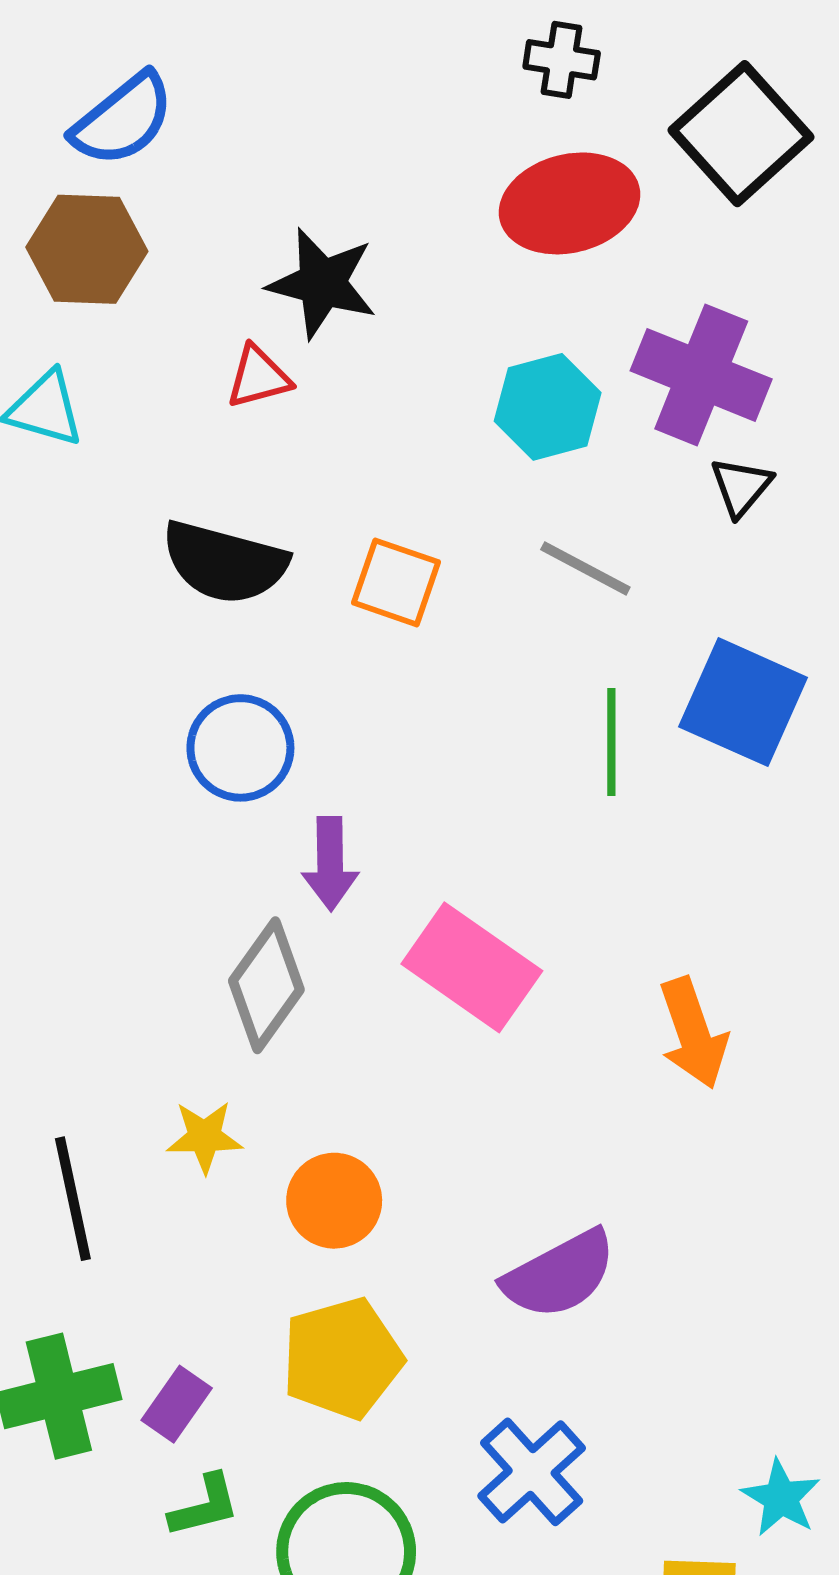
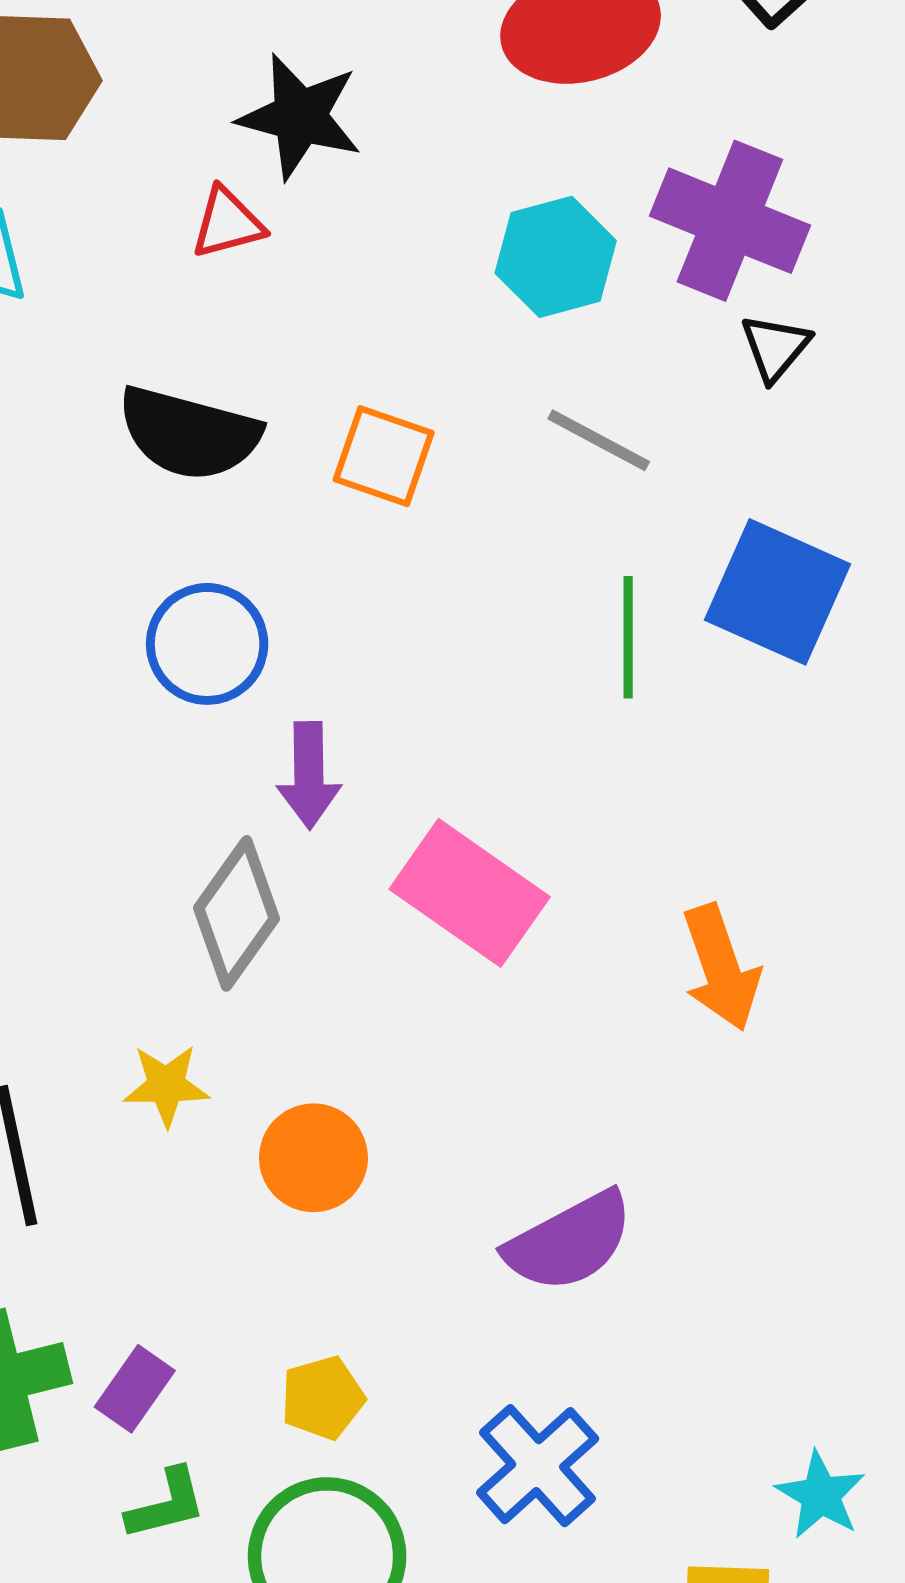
yellow pentagon: (342, 1358) -> (323, 1398), moved, size x0.6

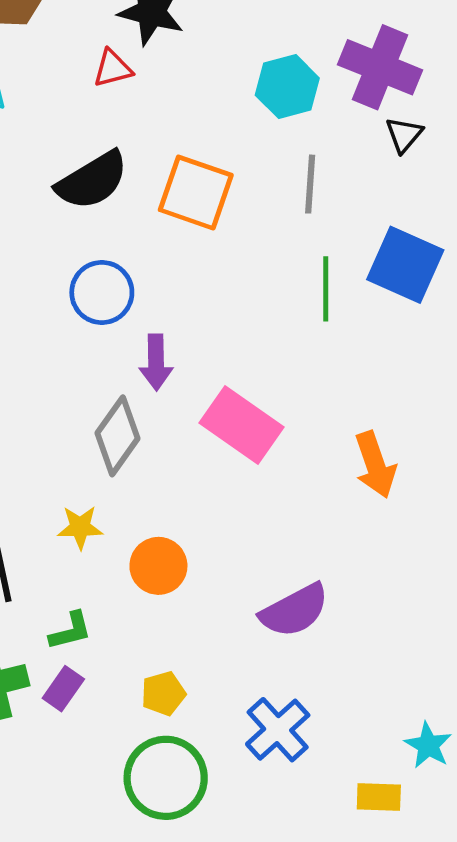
black semicircle: (189, 433) -> (92, 180), turned -46
gray line: (599, 440) -> (310, 184), turned 66
orange square: (384, 456) -> (196, 193), size x1.4
green L-shape: (166, 1504) -> (71, 631), moved

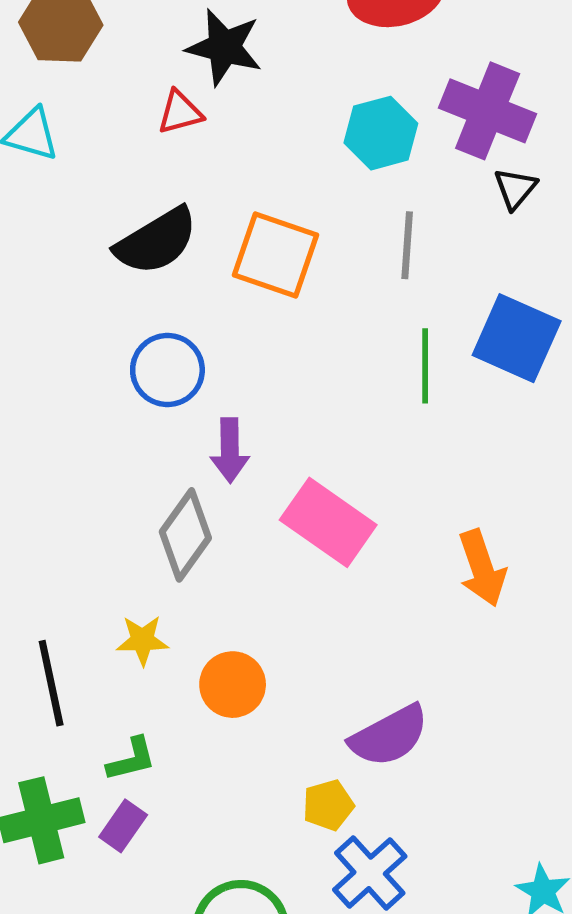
yellow pentagon: (163, 694) -> (328, 805), moved

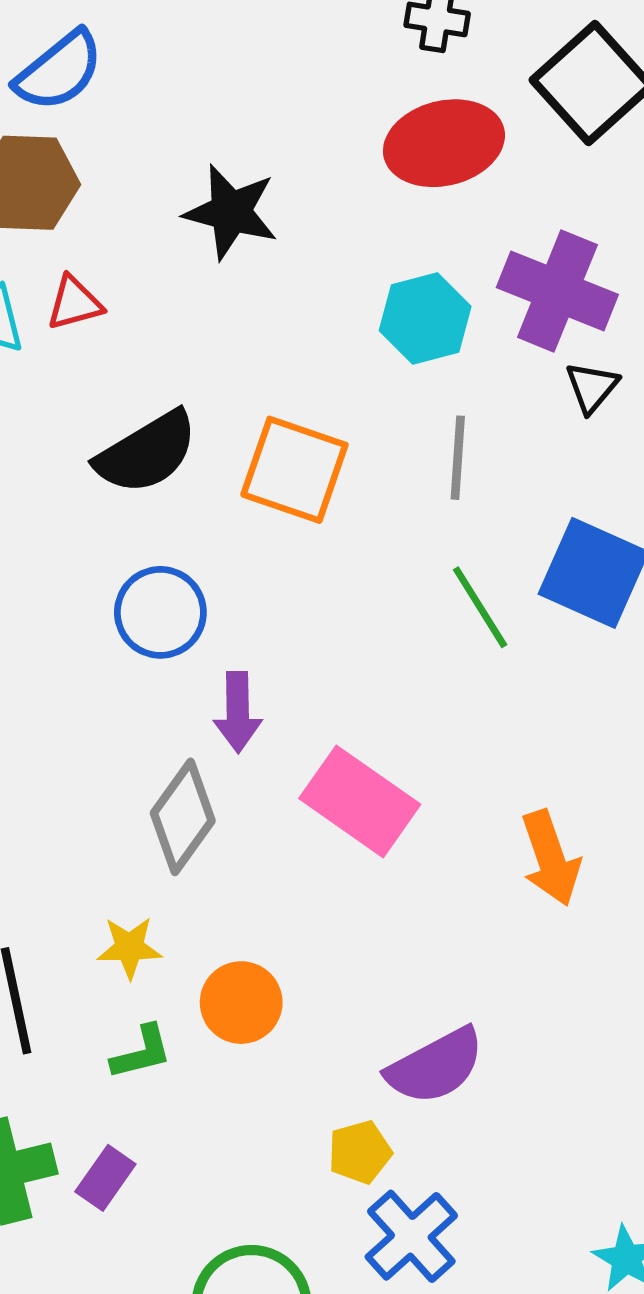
red triangle: (180, 112) -> (74, 303), moved
green line: (425, 366) -> (480, 607), turned -32
green L-shape: (131, 759) -> (141, 1052), moved

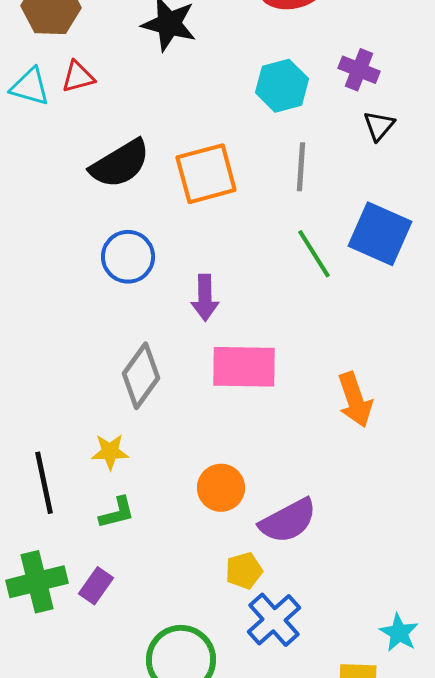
purple cross: (557, 291) -> (359, 70), size x0.6
orange square: (294, 470) -> (206, 174), turned -34
purple arrow: (238, 712) -> (205, 298), moved
pink rectangle: (360, 801) -> (244, 367), turned -34
orange circle: (241, 1003) -> (221, 488), moved

